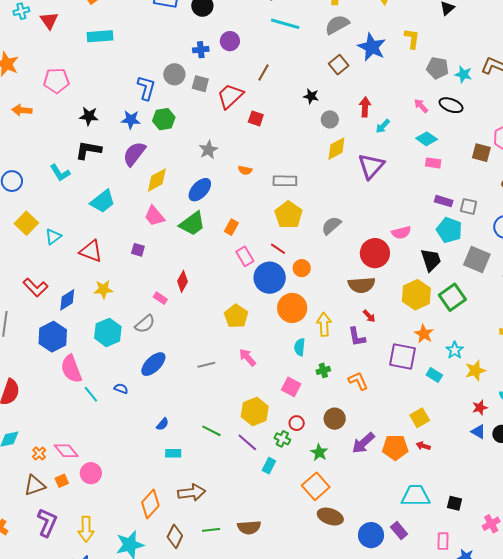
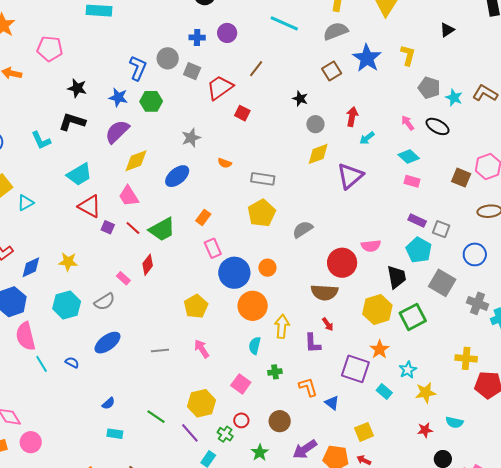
green trapezoid: (192, 224) -> (162, 229), moved
red line: (278, 249) -> (133, 228), moved
red triangle: (91, 251) -> (90, 206), moved
blue triangle: (478, 432) -> (332, 403), moved

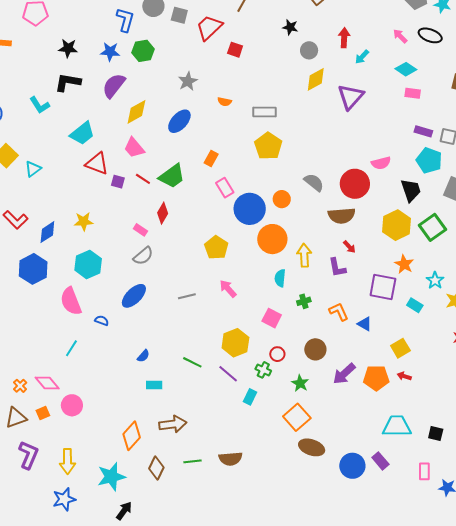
gray semicircle: (303, 229) -> (314, 182), moved, turned 80
gray semicircle: (105, 302) -> (143, 256), moved
pink semicircle: (26, 336) -> (71, 301), moved
cyan line: (42, 364) -> (71, 348), moved, turned 72

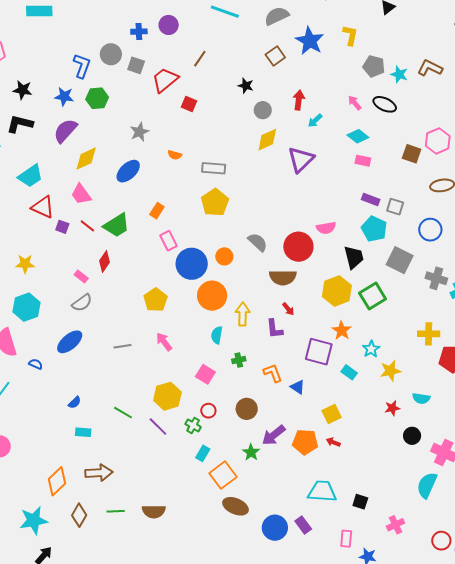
green star: (300, 383) -> (251, 452), moved
cyan rectangle: (250, 397) -> (203, 453), moved

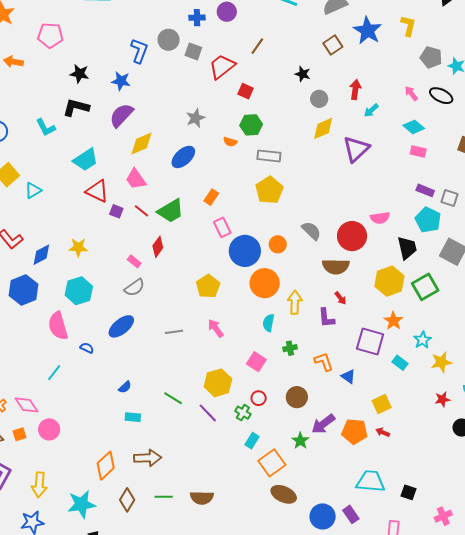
green hexagon: (97, 98) -> (251, 125), moved

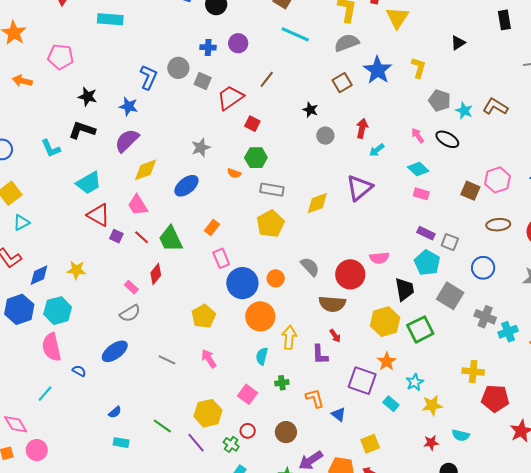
yellow diamond: (323, 128) -> (317, 203), moved
cyan triangle: (33, 190) -> (21, 223), moved
green trapezoid: (171, 211) -> (171, 239), turned 92
cyan hexagon: (79, 291) -> (58, 311), moved
gray line: (174, 332) -> (167, 360), turned 30

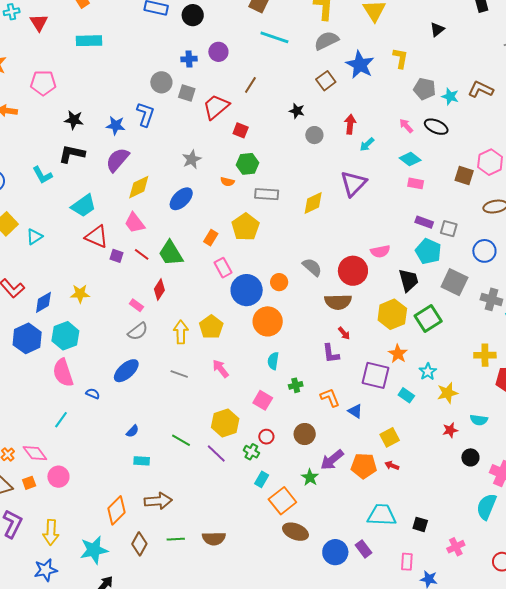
blue L-shape: (148, 77) -> (145, 114), moved
cyan triangle: (21, 223) -> (34, 237), moved
yellow pentagon: (270, 224) -> (246, 227), moved
yellow arrow: (289, 337) -> (181, 332), moved

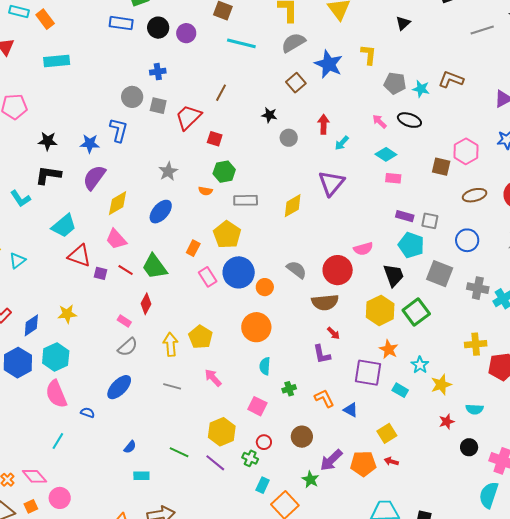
purple circle: (218, 52) -> (186, 33), moved
blue circle: (247, 290) -> (239, 272), moved

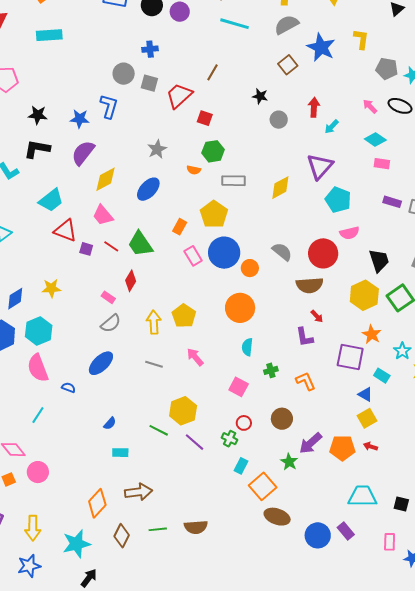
cyan pentagon: (411, 245) -> (338, 200), moved
blue triangle: (351, 410) -> (365, 394), moved
yellow hexagon: (222, 432) -> (183, 411), moved

